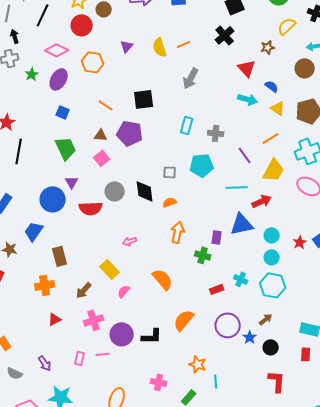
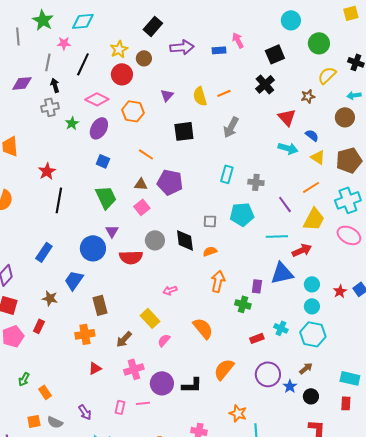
black square: (144, 99) -> (184, 131), moved

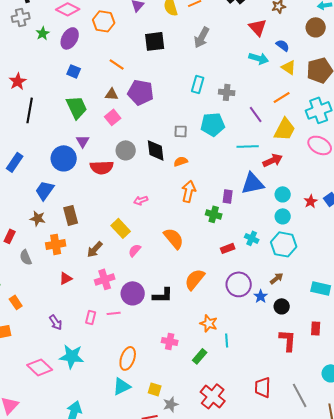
brown star: (50, 298) -> (38, 218), moved
red rectangle: (346, 403) -> (316, 328), moved
gray semicircle: (55, 422) -> (26, 257), moved, turned 42

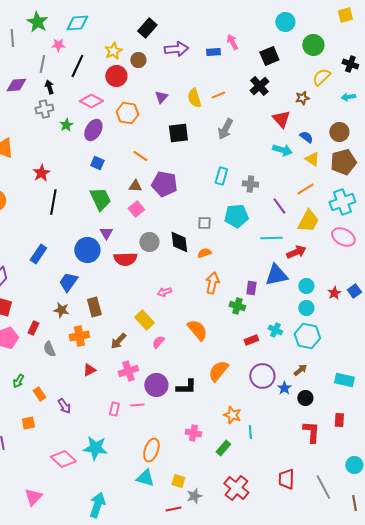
brown circle: (316, 27) -> (339, 132), moved
purple arrow: (56, 322) -> (64, 406), moved
cyan triangle: (122, 386) -> (145, 478), turned 42

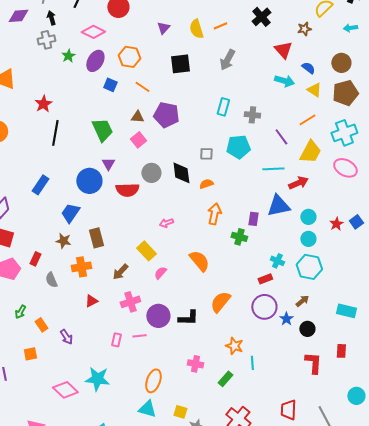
orange hexagon: (127, 113) -> (129, 57), moved
blue square: (97, 163) -> (110, 85), moved
red rectangle: (251, 340) -> (265, 279), moved

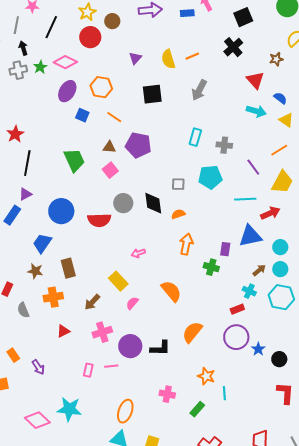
green star: (68, 56) -> (40, 67), moved
purple triangle: (108, 164) -> (25, 194), moved, turned 32
brown arrow: (302, 301) -> (259, 270), moved

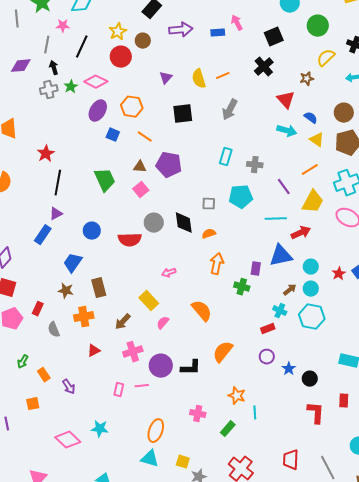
blue circle: (61, 211) -> (92, 231), size x0.7
purple circle: (236, 337) -> (267, 357), size x0.6
cyan star: (69, 409) -> (100, 429), size x0.7

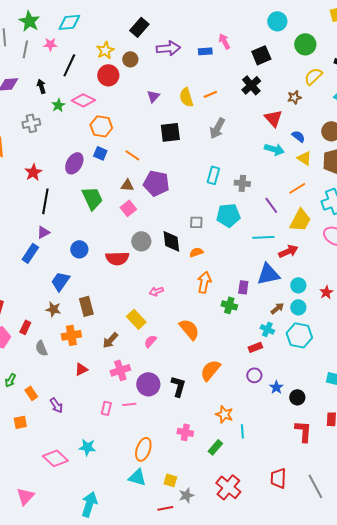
gray line: (47, 45) -> (25, 49), moved
gray cross: (49, 90) -> (31, 123), moved
orange hexagon: (132, 107) -> (101, 126), moved
purple ellipse: (98, 111) -> (74, 163), moved
black L-shape: (191, 368) -> (178, 386), turned -75

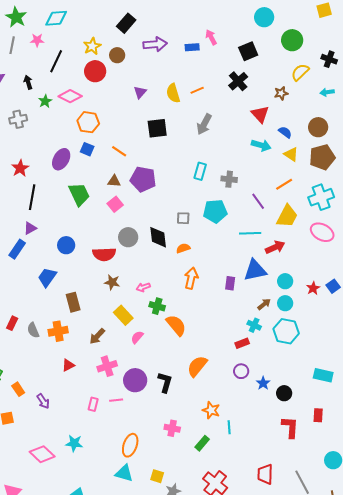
green cross: (229, 305) -> (157, 306), moved
brown star: (53, 309) -> (112, 282), moved
gray semicircle: (41, 348) -> (33, 330), moved

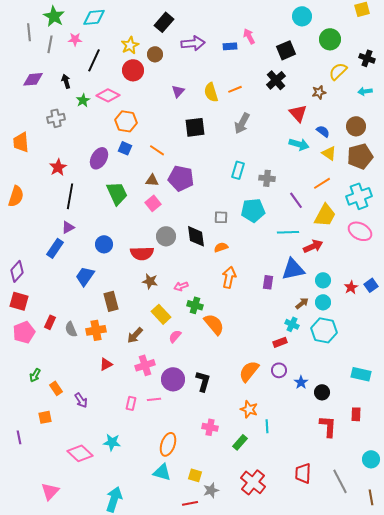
orange semicircle: (197, 366) -> (249, 371), moved

